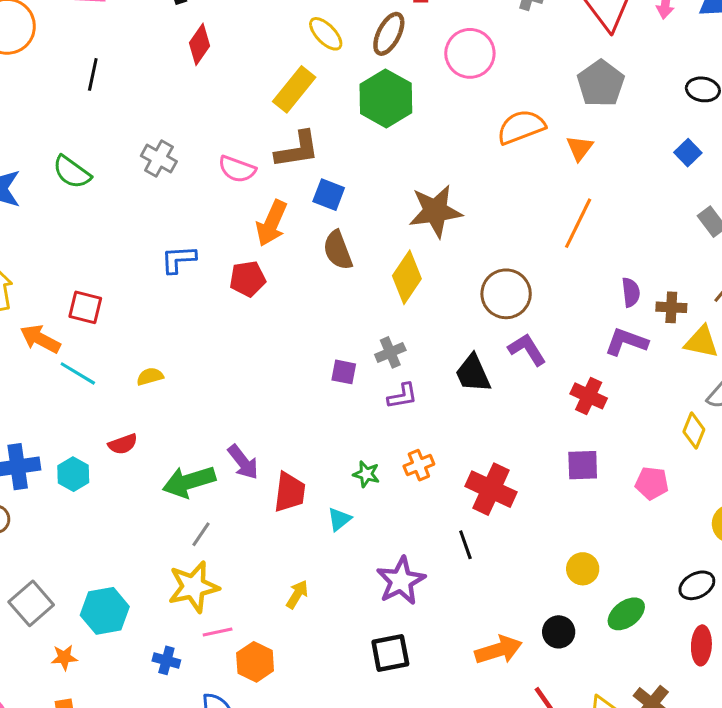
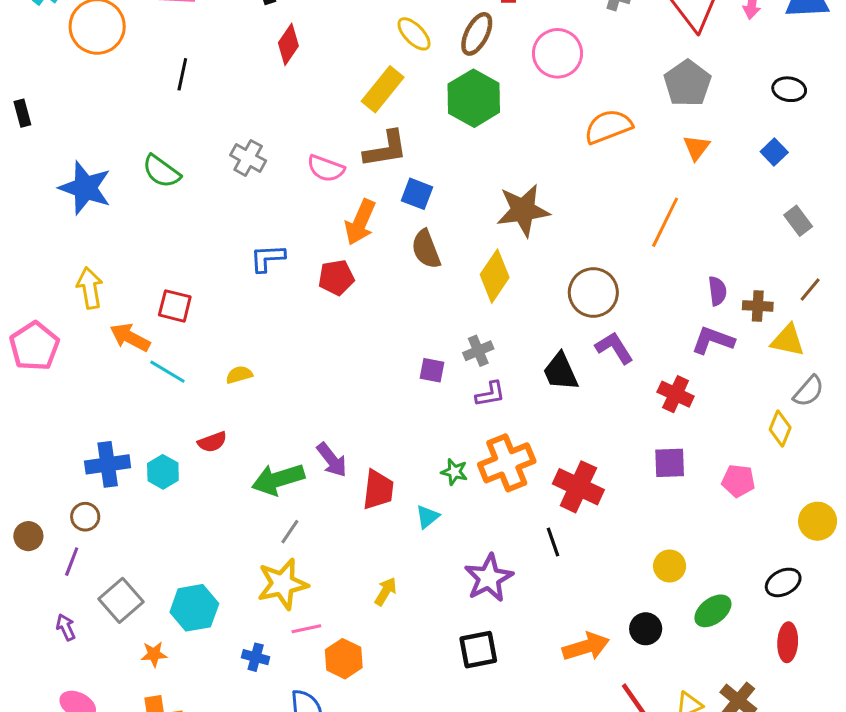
orange triangle: (580, 148) -> (696, 148), moved
orange cross: (419, 465) -> (507, 463), size x1.8

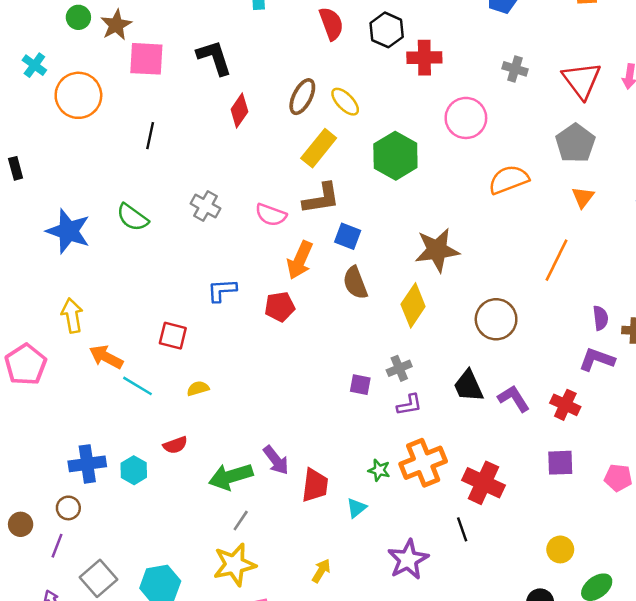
brown ellipse: (477, 34) -> (302, 97), moved
red square: (175, 306) -> (173, 336), moved
purple L-shape: (614, 348) -> (514, 399), moved

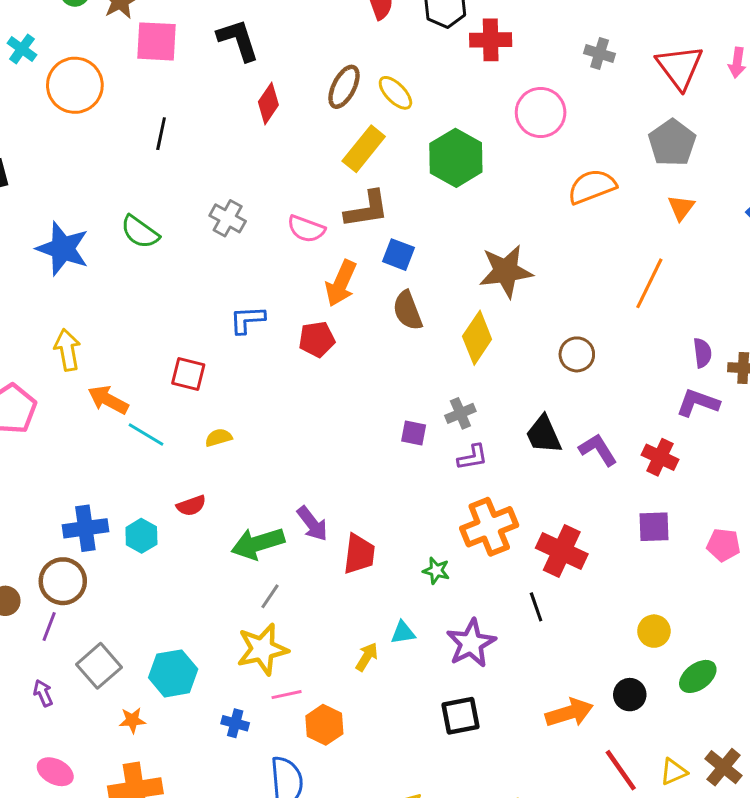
brown circle: (496, 319) -> (577, 354), size x0.7
green star: (379, 470) -> (436, 571), moved
brown circle: (68, 508) -> (63, 581), size x1.6
cyan triangle: (356, 508) -> (403, 633), moved, turned 30

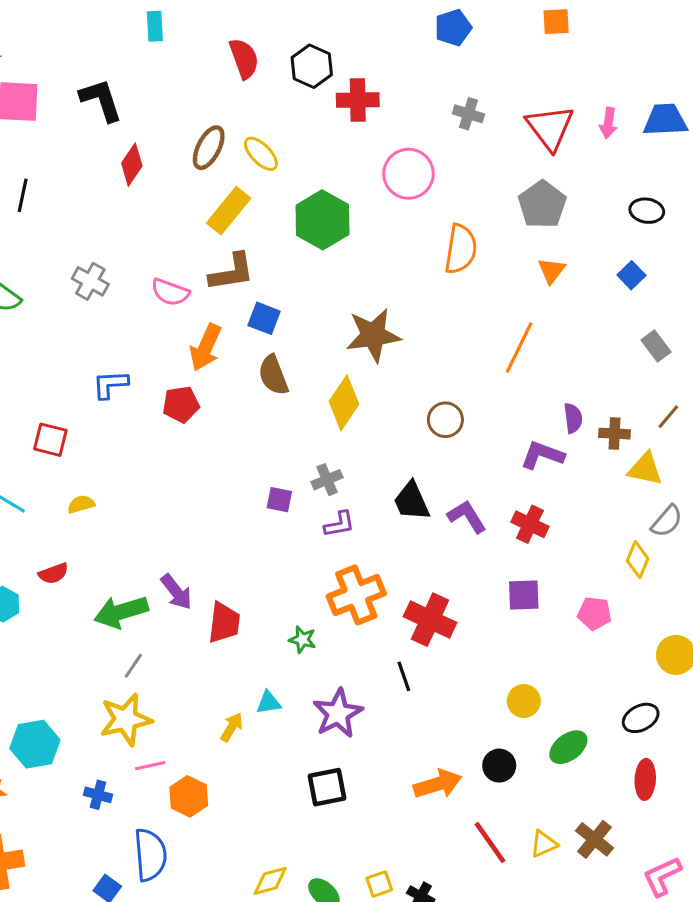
orange semicircle: (592, 187) -> (461, 249), turned 120
purple L-shape: (698, 403) -> (542, 455), moved

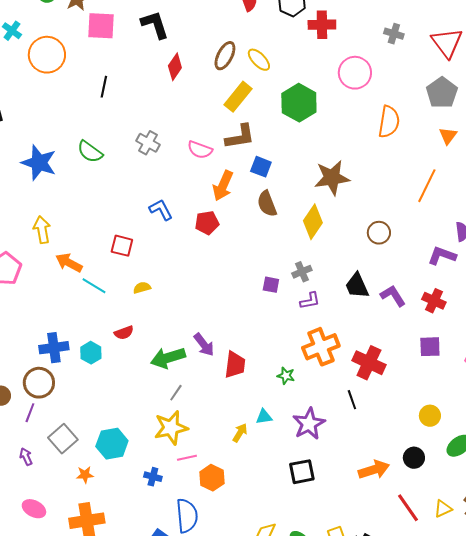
blue L-shape: (110, 384) -> (161, 210), turned 65

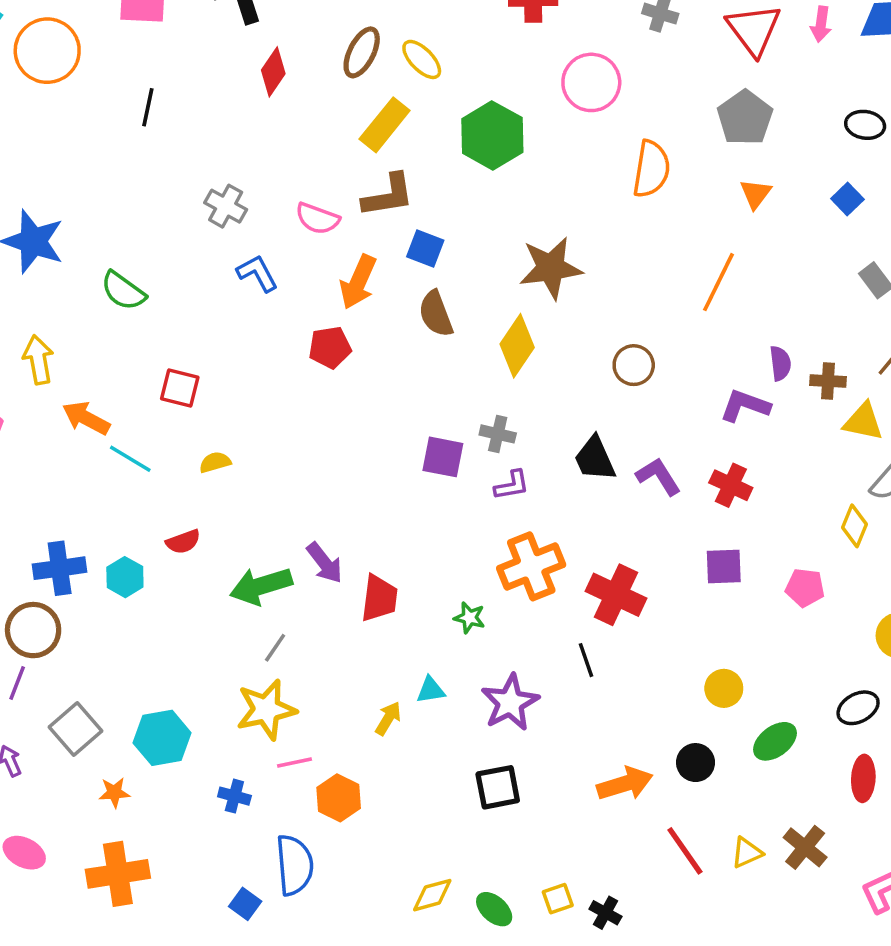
green semicircle: (90, 152) -> (123, 291), moved
blue L-shape: (161, 210) -> (257, 273), moved
gray cross: (302, 272) -> (498, 434), turned 36
purple square: (271, 285) -> (443, 457), size x1.4

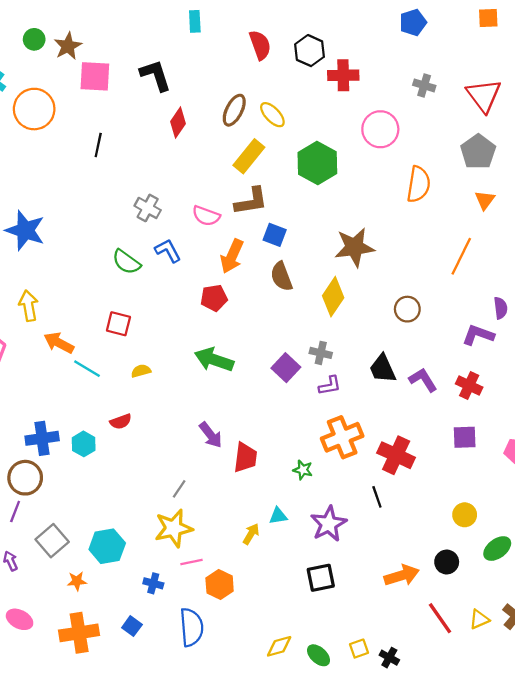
green semicircle: (123, 291) -> (126, 262), moved
purple square: (443, 457) -> (286, 368), turned 32
green arrow: (261, 586) -> (214, 360), moved, turned 36
blue square: (245, 904) -> (132, 626), moved

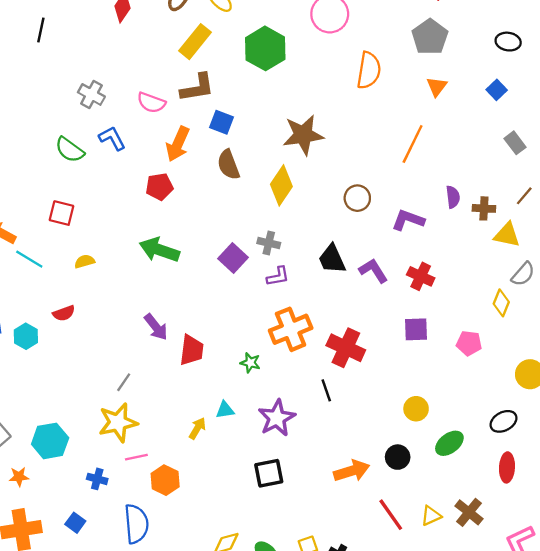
purple L-shape: (478, 335) -> (408, 220), moved

